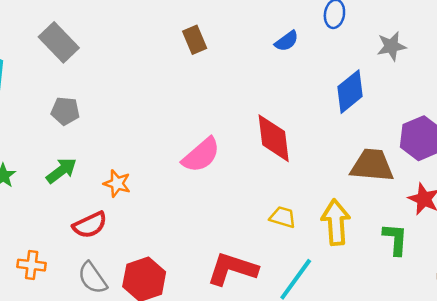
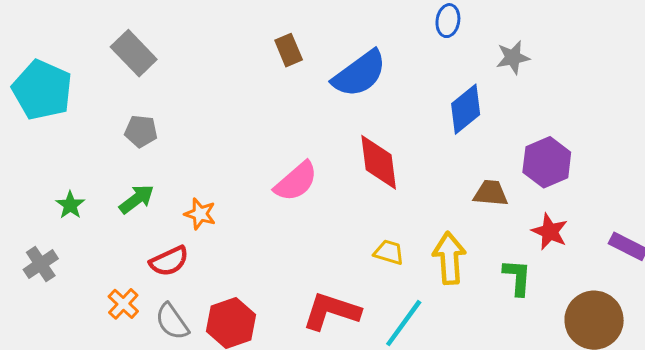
blue semicircle: (287, 41) -> (359, 74), moved, size x2.0
brown trapezoid: (372, 165) -> (491, 193), size x0.7
orange cross: (32, 265) -> (123, 304), moved, turned 36

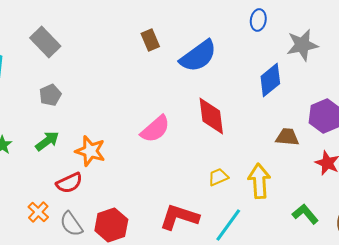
gray star: (513, 57) -> (302, 45), size x1.4
gray pentagon: (141, 131) -> (50, 95), turned -30
orange star: (200, 214) -> (90, 151), size x1.4
yellow trapezoid: (389, 252) -> (218, 177), turned -40
green L-shape: (517, 277) -> (305, 214), moved, turned -44

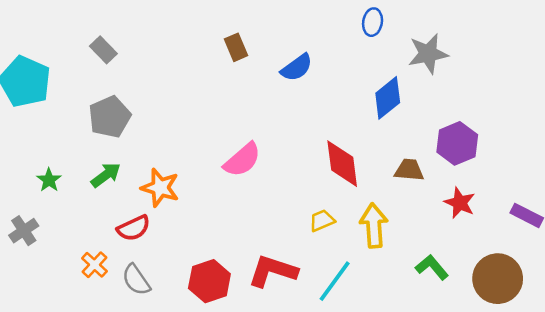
gray rectangle: (45, 42) -> (103, 50), size x0.7
blue semicircle: (198, 56) -> (297, 68), size x0.7
gray pentagon: (50, 95) -> (110, 117), size x1.5
red diamond: (211, 116) -> (342, 164), moved
red hexagon: (111, 225) -> (209, 281), moved

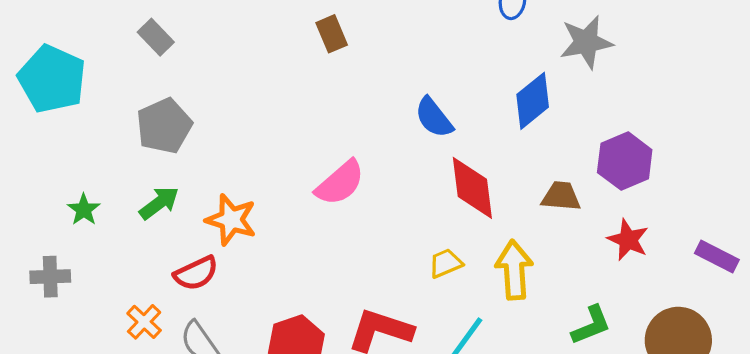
blue semicircle: (297, 68) -> (434, 118), moved, turned 88
gray cross: (24, 231) -> (50, 277), turned 32
green L-shape: (432, 267) -> (591, 325), turned 108

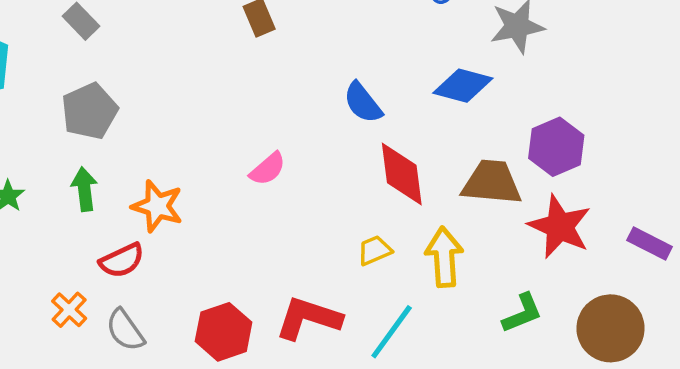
blue diamond: (533, 101) -> (463, 86), turned 54
pink semicircle: (340, 183) -> (268, 169), size x0.7
brown trapezoid: (561, 196) -> (492, 182), size x1.5
green arrow: (159, 203) -> (84, 189), turned -60
red star: (628, 240) -> (560, 227), size x1.5

